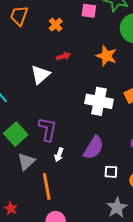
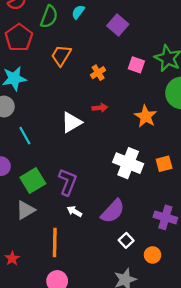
white arrow: (59, 155) -> (74, 211), turned 88
gray triangle: (26, 162) -> (25, 210), moved
white square: (111, 172) -> (126, 240), turned 32

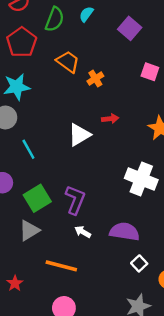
orange trapezoid: (61, 55) -> (68, 62), turned 95
orange cross: (98, 73) -> (95, 79), moved
purple semicircle: (113, 211) -> (124, 232), turned -124
orange line: (55, 242) -> (61, 266), turned -76

